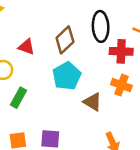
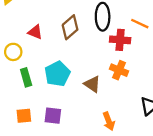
cyan pentagon: (67, 76) -> (57, 74), moved
green rectangle: (18, 98) -> (26, 77), turned -48

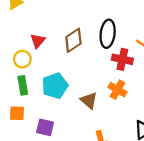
red triangle: (35, 32) -> (38, 41), turned 42
yellow circle: (13, 52) -> (22, 59), moved
orange square: (24, 116) -> (17, 113), moved

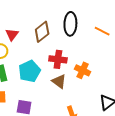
red cross: (122, 59) -> (58, 59), moved

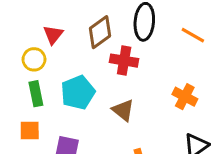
red cross: (58, 59) -> (124, 61), moved
orange cross: (83, 70) -> (185, 97), moved

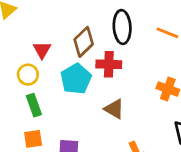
cyan pentagon: (78, 93) -> (76, 79), moved

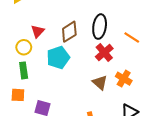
red cross: (109, 64) -> (104, 53), moved, turned 36
brown triangle: (114, 109) -> (100, 82), moved

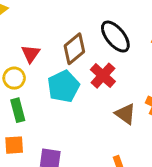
black ellipse: (100, 27) -> (115, 37), turned -40
red cross: (104, 53) -> (103, 76), moved

